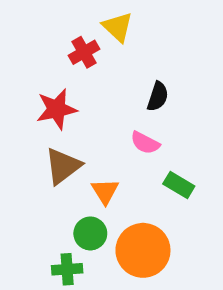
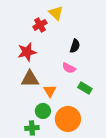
brown triangle: (63, 166) -> (30, 79), turned 36

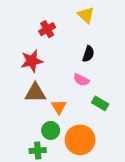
yellow triangle: (56, 13) -> (86, 15), moved

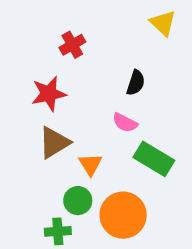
yellow triangle: (86, 15) -> (163, 23), moved
brown triangle: (35, 93) -> (54, 143), turned -30
green rectangle: (100, 103) -> (154, 159), size x1.5

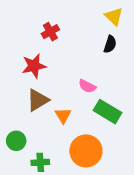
black semicircle: (136, 83) -> (110, 44), moved
green circle: (78, 201) -> (16, 141), moved

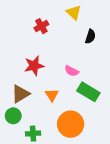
yellow triangle: (114, 16) -> (74, 13), moved
red star: (34, 66) -> (34, 66), moved
brown triangle: (38, 100) -> (21, 94), moved

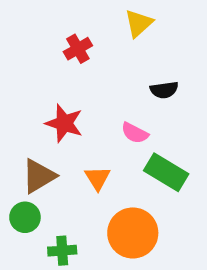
yellow triangle: (74, 13) -> (139, 23), turned 35
black semicircle: (90, 37) -> (164, 90), moved, turned 64
red star: (34, 66) -> (64, 123), turned 30

